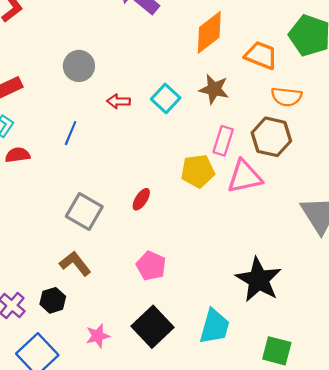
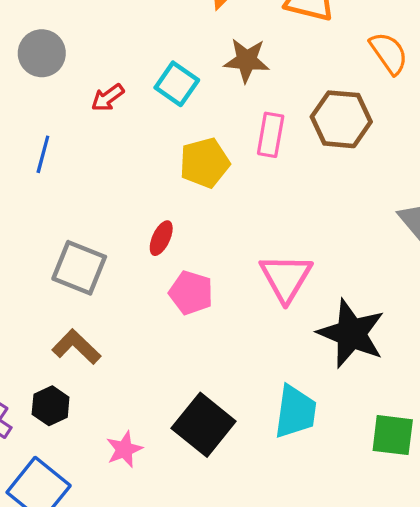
orange semicircle: (286, 97) -> (389, 53), moved, turned -124
red arrow: (119, 101) -> (108, 98), turned -30
yellow pentagon: (198, 171) -> (204, 163), moved
pink triangle: (245, 177) -> (286, 278), moved, turned -39
pink pentagon: (151, 266) -> (191, 293), moved

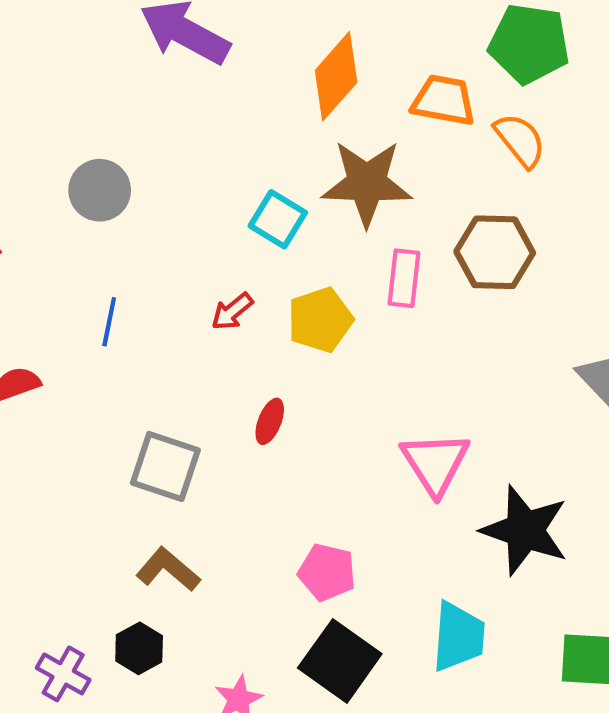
orange semicircle: (389, 53) -> (520, 140), moved
brown star: (247, 60) -> (367, 183), size x1.5
red arrow: (108, 98) -> (232, 311), moved
pink pentagon: (191, 293) -> (327, 572), moved

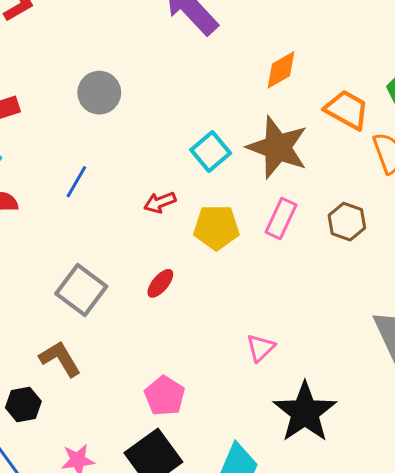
orange diamond: (336, 76) -> (281, 70), size x0.7
brown hexagon: (495, 252) -> (347, 222), size x0.7
pink triangle: (435, 463) -> (261, 348), size x0.6

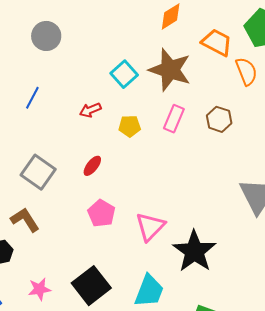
yellow pentagon: (216, 227) -> (130, 126), size x0.7
pink triangle: (261, 348) -> (150, 227), moved, size x1.5
pink pentagon: (165, 396) -> (101, 213), moved

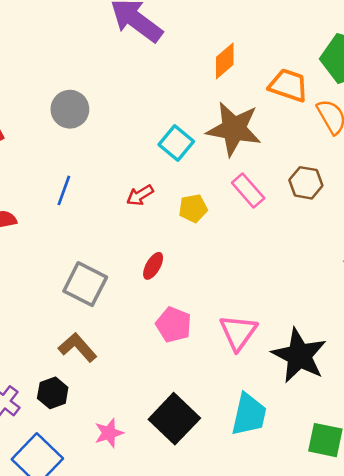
pink rectangle: (174, 119) -> (248, 190), turned -56

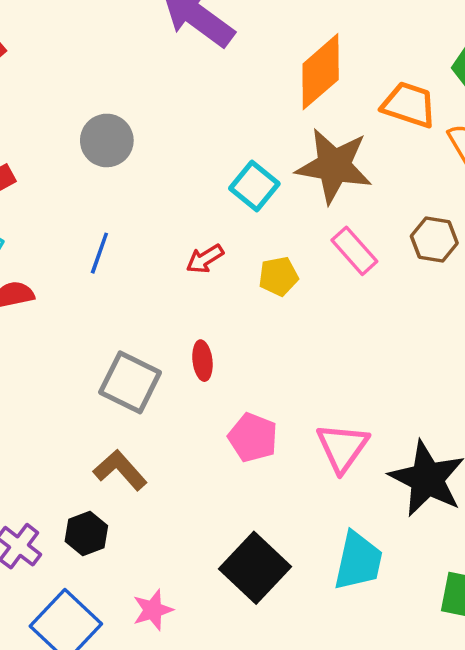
orange diamond: (225, 61) -> (321, 72), size x1.5
red ellipse: (153, 266) -> (202, 361), moved, turned -36
pink star: (109, 433) -> (153, 610), moved

